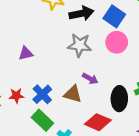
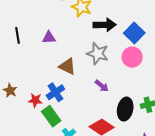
purple triangle: (26, 53) -> (49, 37), moved
brown triangle: (73, 94) -> (67, 66), moved
red star: (16, 96) -> (35, 100), moved

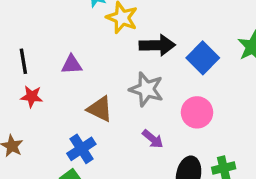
pink circle: (132, 57) -> (197, 112), moved
red star: (35, 100) -> (32, 97), moved

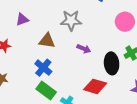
pink circle: (197, 112) -> (125, 22), moved

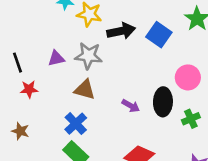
gray star: (71, 20) -> (88, 56), moved
black ellipse: (112, 63) -> (163, 102), moved

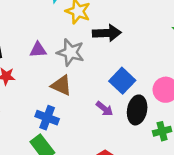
blue square: (159, 35) -> (122, 81), moved
blue cross: (76, 124) -> (47, 118), turned -35

